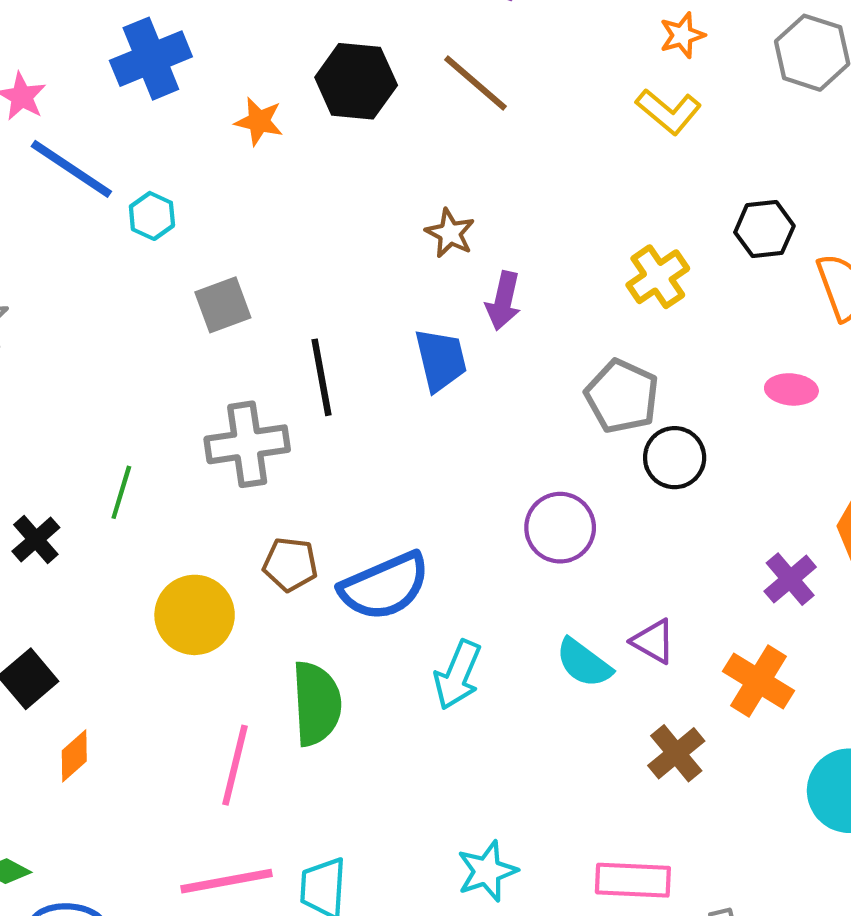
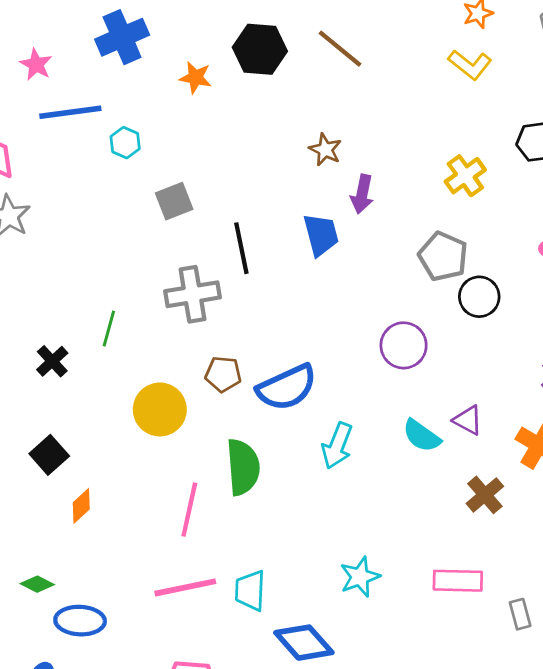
blue line: (71, 169) -> (70, 112), turned -40

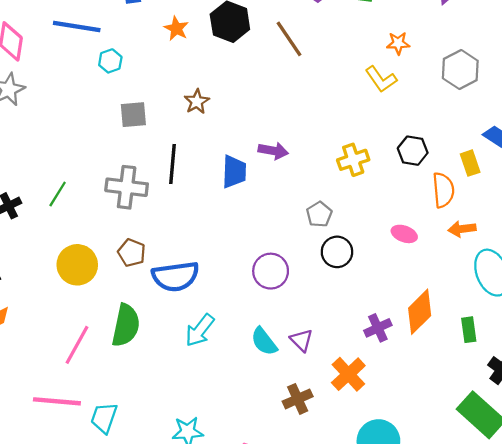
brown star: (325, 150) -> (197, 102), moved
purple arrow: (362, 194) -> (273, 151), turned -108
gray pentagon: (443, 256) -> (319, 214), size x0.7

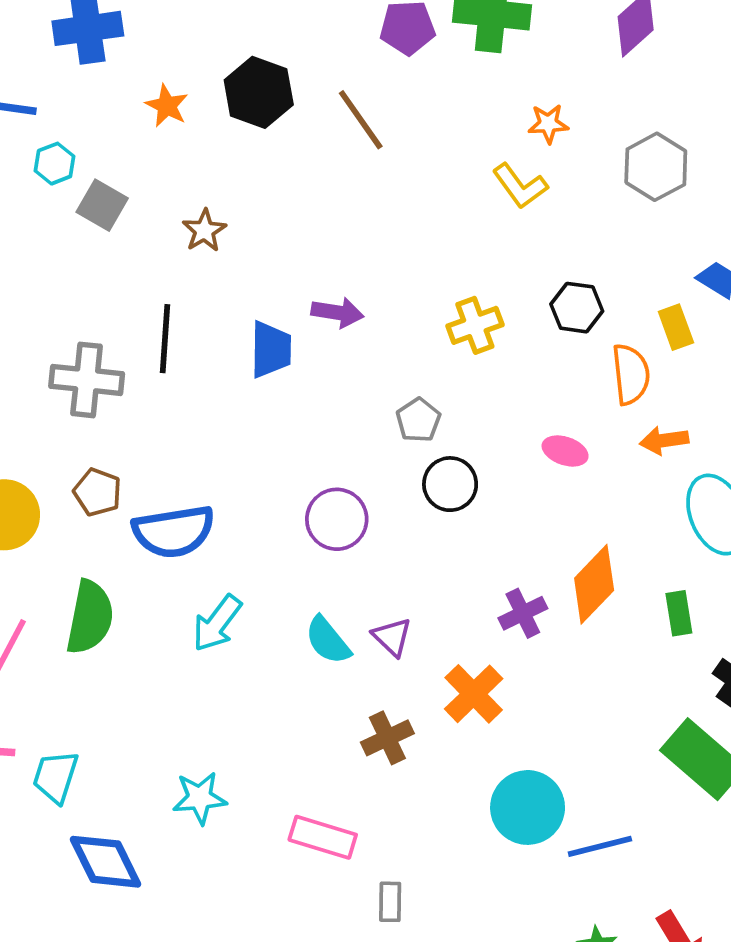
gray square: (133, 115) -> (102, 205), moved, turned 36

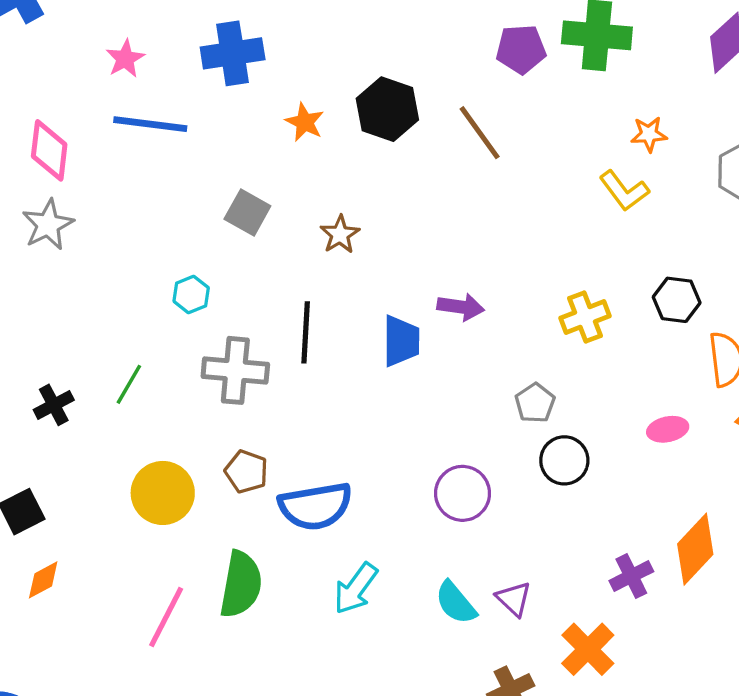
cyan hexagon: (55, 164) -> (191, 294), moved
pink ellipse: (565, 451) -> (668, 429), turned -30

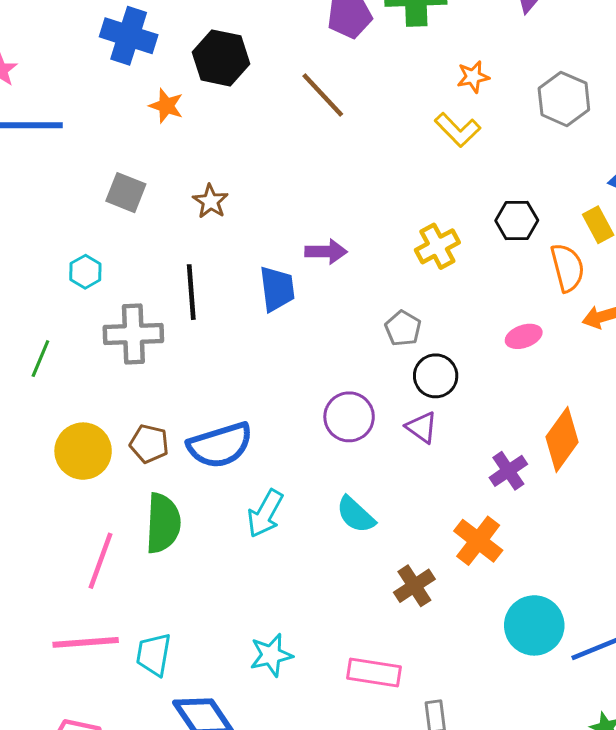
blue cross: (233, 53) -> (129, 36), moved, turned 34
black hexagon: (387, 109) -> (221, 58), moved
brown pentagon: (246, 472) -> (149, 444), moved
purple triangle: (514, 599) -> (422, 427), moved

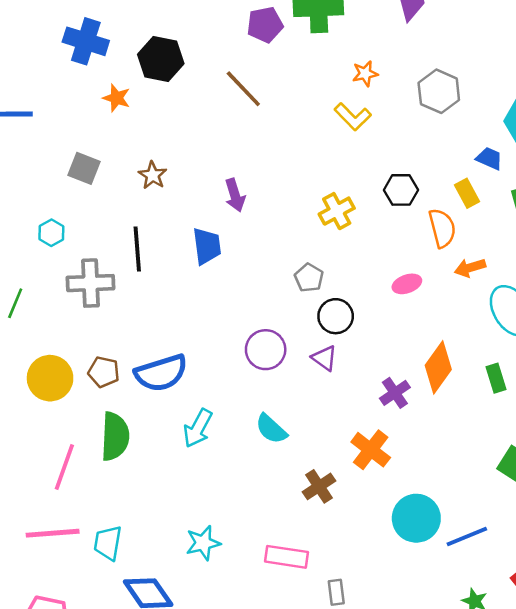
purple arrow: (326, 252) -> (235, 195), moved, turned 72

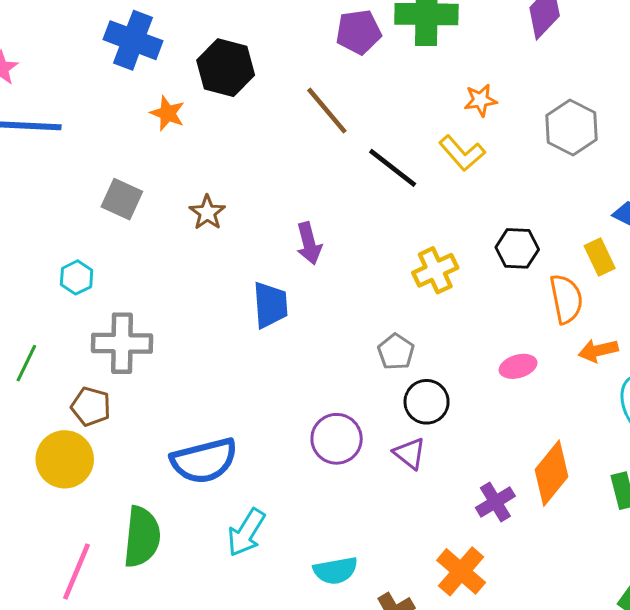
black line: (137, 249) -> (393, 168), moved, turned -51
brown pentagon: (104, 372) -> (91, 407), moved
cyan semicircle: (271, 429) -> (335, 571), moved, turned -56

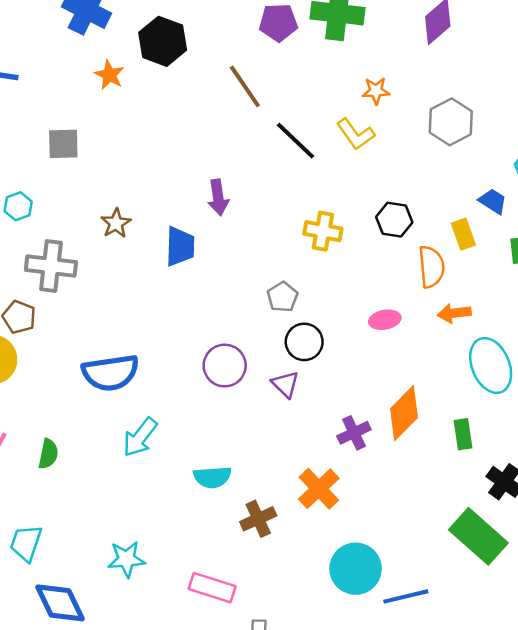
gray square: (122, 199) -> (63, 144), turned -32
brown star: (207, 213) -> (116, 223), moved
yellow cross: (435, 270) -> (323, 231), turned 30
green semicircle: (142, 537) -> (48, 454), moved, size x0.6

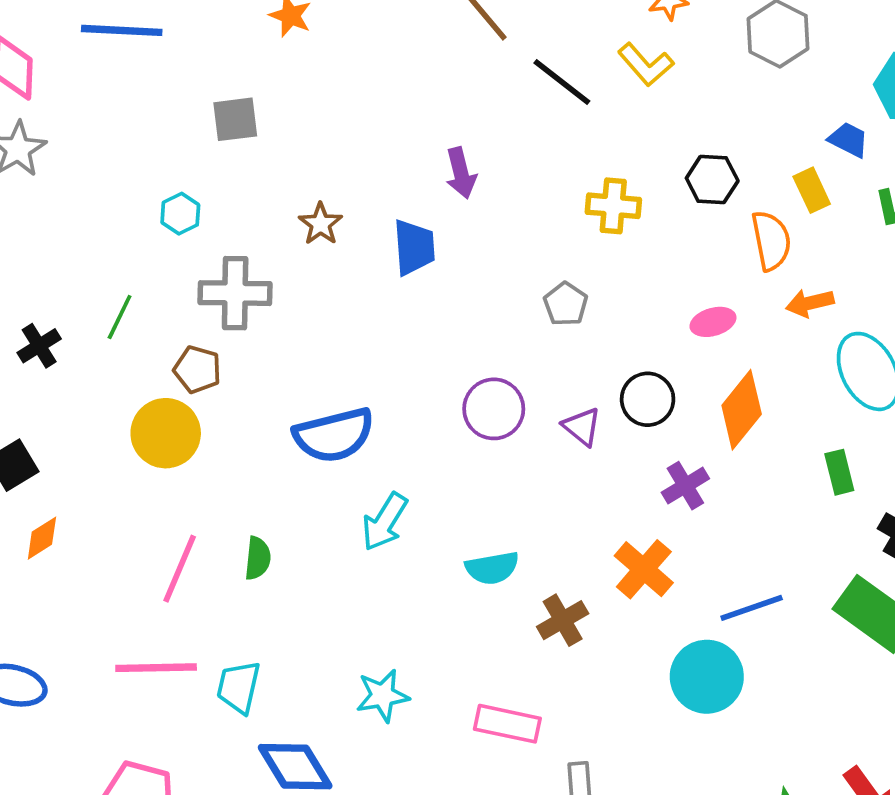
black circle: (304, 342) -> (648, 399), moved
orange diamond: (404, 413) -> (742, 410), moved
blue line: (406, 596) -> (752, 608), moved

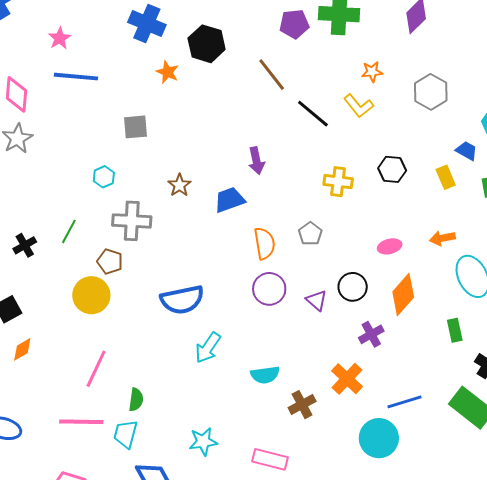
orange semicircle: (771, 241) -> (264, 243), moved
blue trapezoid: (414, 247) -> (230, 200), turned -108
green semicircle: (258, 558) -> (136, 400), moved

